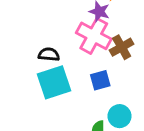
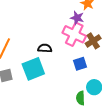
cyan square: (54, 82) -> (33, 69), moved

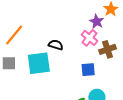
pink cross: (74, 34) -> (90, 38), size x0.7

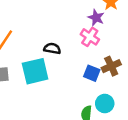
brown cross: (107, 49) -> (111, 66), moved
blue square: (88, 70) -> (92, 73), turned 32

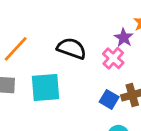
black semicircle: (52, 48) -> (72, 48), moved, size x1.5

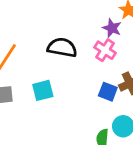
cyan square: (45, 87) -> (43, 90), size x0.7

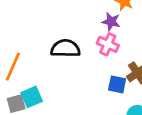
cyan square: (43, 90) -> (32, 97), moved

